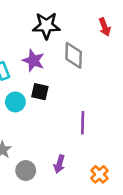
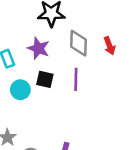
red arrow: (105, 27) -> (109, 46), moved
purple line: (83, 123) -> (76, 79), moved

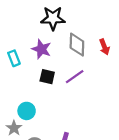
purple line: (76, 79) -> (75, 77), turned 54
cyan circle: (20, 90) -> (27, 111), moved

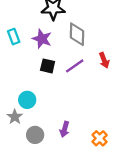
red arrow: (104, 47) -> (104, 60), moved
cyan rectangle: (14, 58) -> (14, 37), moved

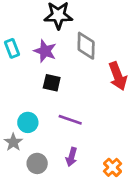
red arrow: (104, 60) -> (118, 76), size x1.5
purple line: (75, 66) -> (70, 120), moved, turned 54

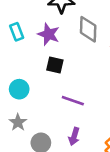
cyan circle: (28, 122) -> (19, 89), moved

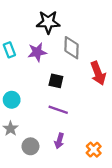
purple star: (49, 34) -> (37, 52), turned -30
black square: (55, 65) -> (56, 81), moved

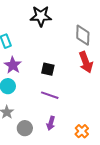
gray diamond: (71, 48) -> (83, 35), moved
purple star: (37, 52) -> (13, 65), moved, turned -30

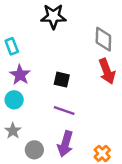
purple arrow: (51, 123) -> (65, 144), size x1.5

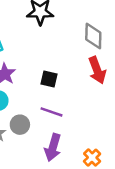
gray circle: (34, 150) -> (20, 125), moved

